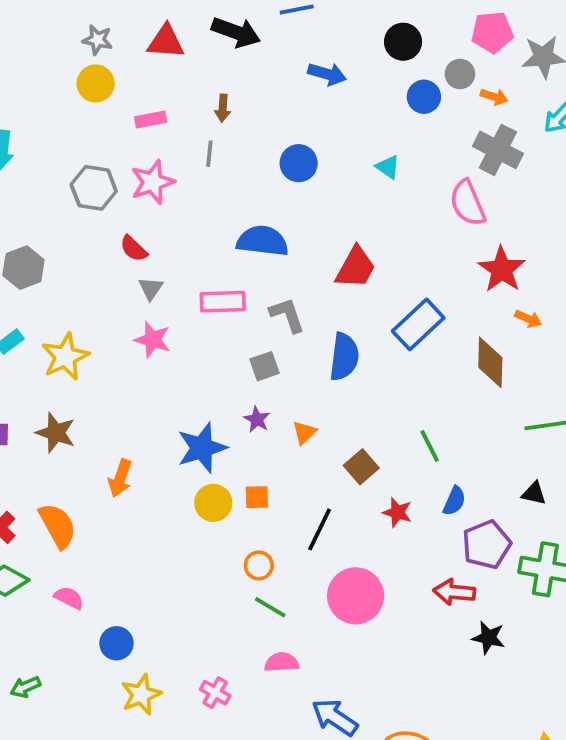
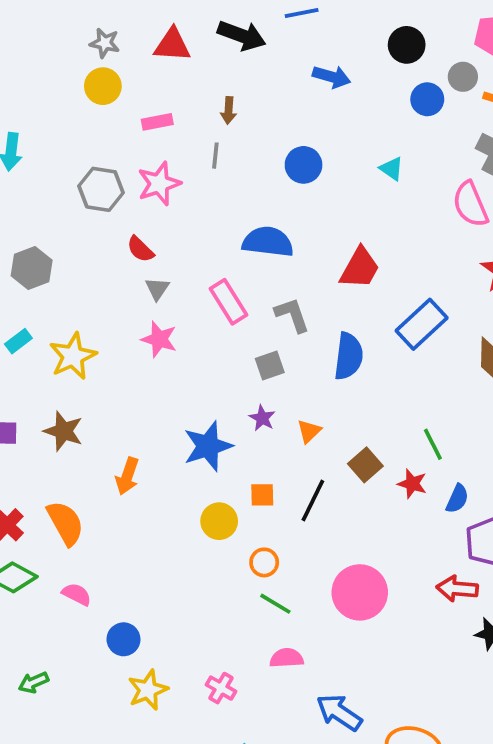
pink rectangle: (223, 302) -> (228, 302), turned 60
yellow circle: (213, 503) -> (219, 521), moved
red star: (397, 512) -> (412, 484), moved
black line: (320, 529) -> (313, 501), moved

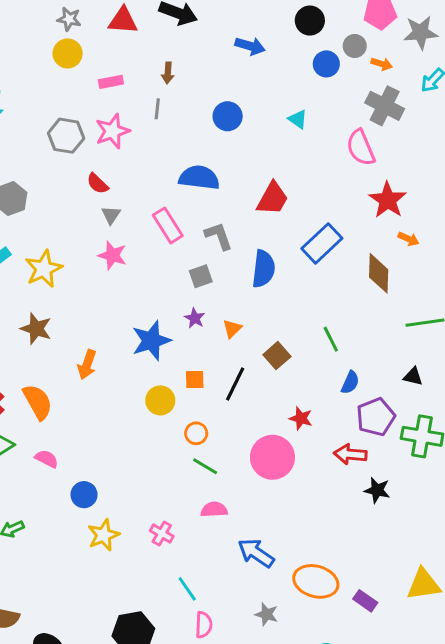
red star: (412, 484) -> (301, 418), moved

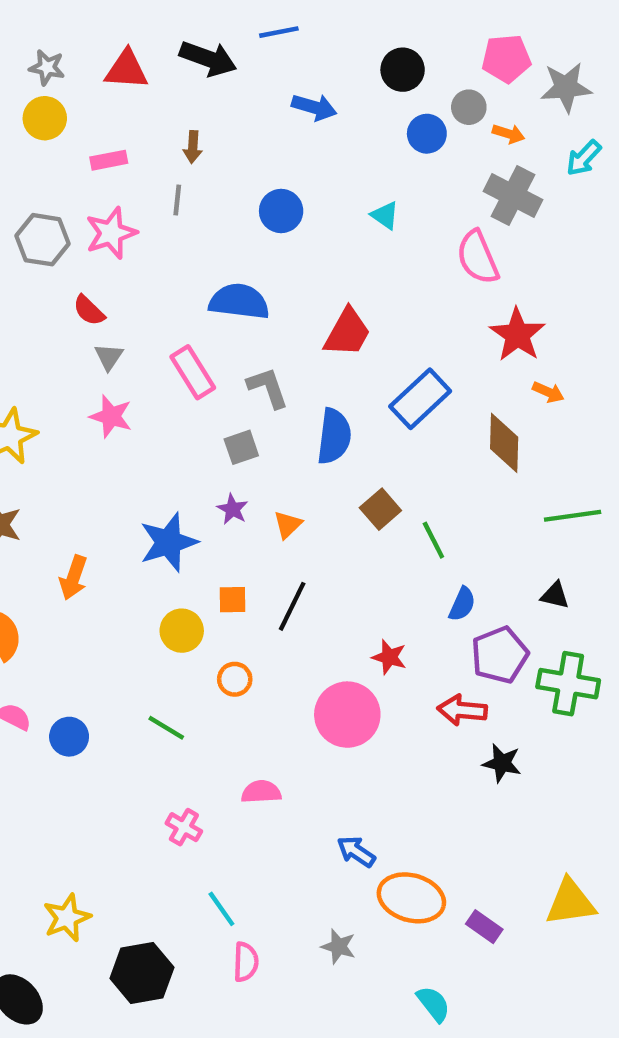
brown square: (277, 356) -> (380, 509), moved
green line: (205, 466) -> (166, 728), moved
blue circle: (84, 495) -> (69, 737), moved
yellow star: (103, 535) -> (67, 918), moved
blue arrow: (256, 553) -> (356, 851), moved, size x0.7

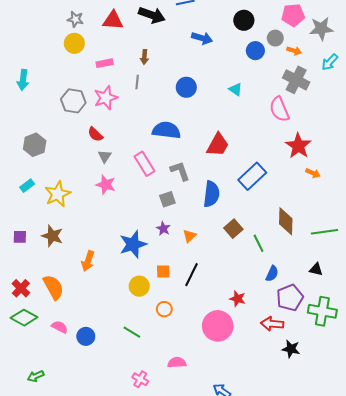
brown diamond: (504, 443) -> (286, 221), moved

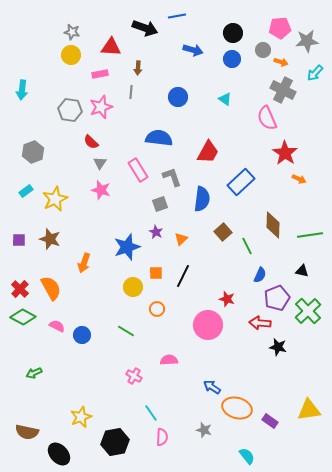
red triangle: (113, 20) -> (111, 47), moved
blue circle: (255, 51) -> (232, 59), moved
green cross: (322, 311) -> (308, 311), turned 36

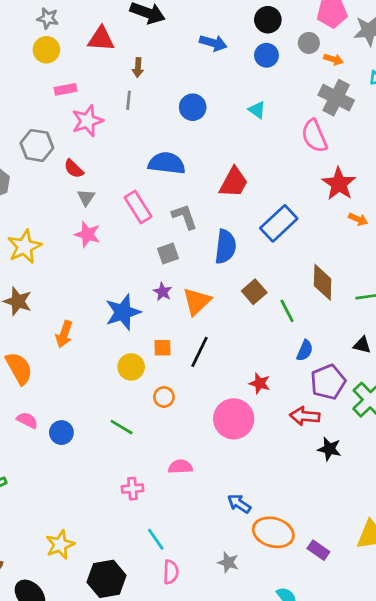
pink rectangle: (100, 74) -> (66, 89), moved
gray hexagon: (70, 110) -> (37, 145), moved
orange triangle: (181, 239) -> (197, 301), size x1.6
pink cross: (134, 376) -> (133, 489), turned -35

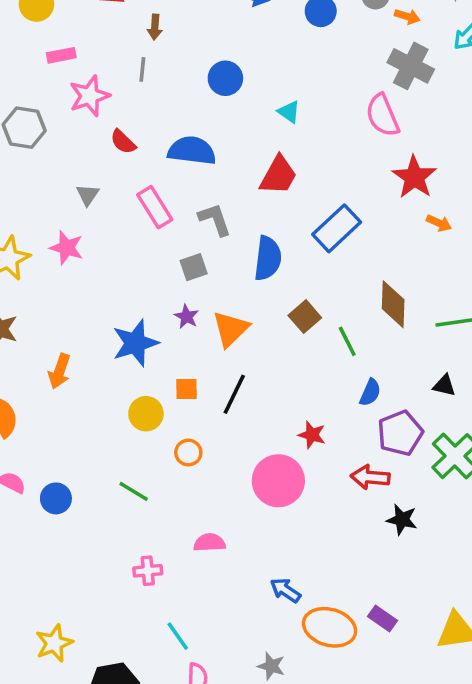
cyan triangle: (257, 110) -> (289, 112), moved
red semicircle: (74, 169) -> (123, 142), moved
pink star: (87, 234) -> (67, 248), moved
purple rectangle: (318, 550) -> (383, 618), moved

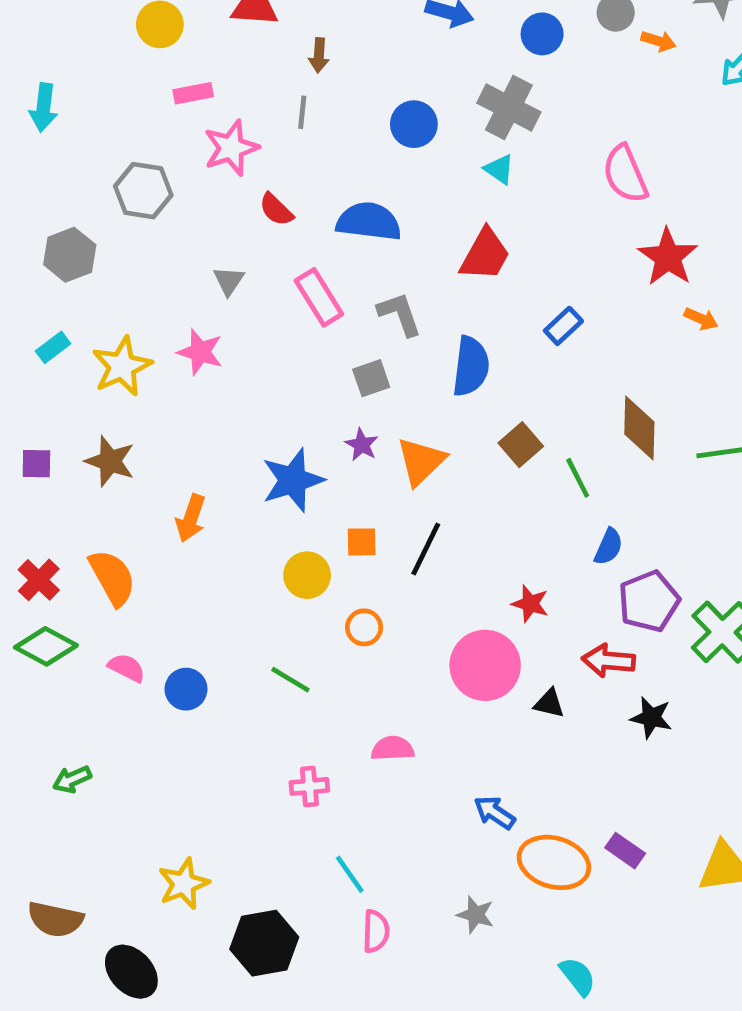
gray cross: (411, 66) -> (509, 108), moved
blue rectangle: (337, 228) -> (563, 326), size x0.6
black triangle: (444, 385) -> (549, 703), moved

